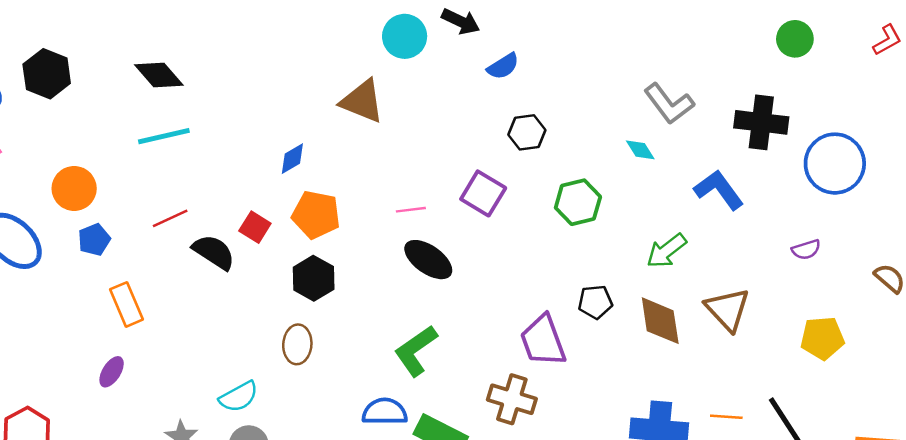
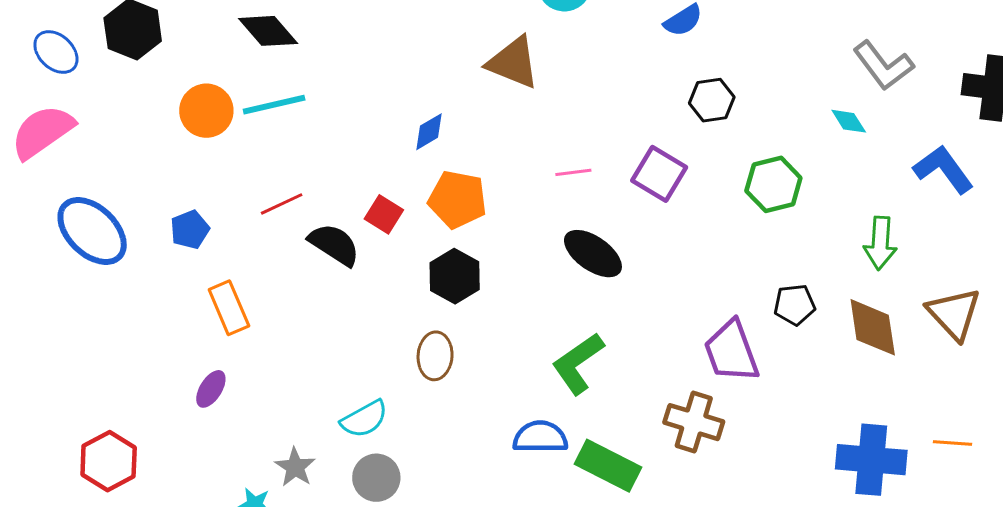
orange circle: (74, 188) -> (206, 111), moved
pink line: (411, 210) -> (573, 172), moved
green arrow: (666, 251) -> (880, 243), turned -48

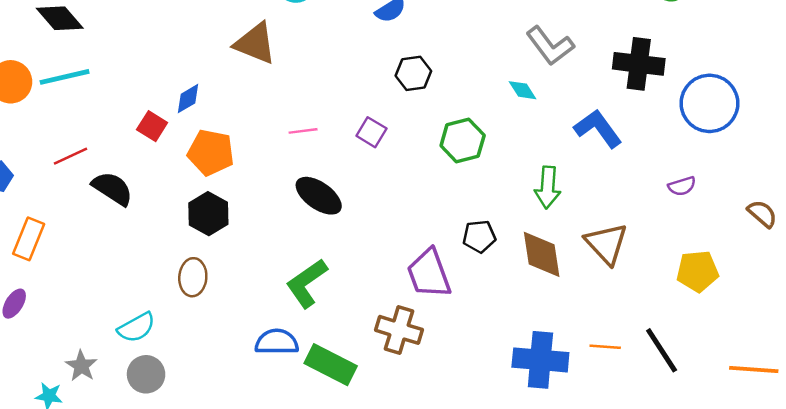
purple square: (659, 174) -> (371, 132), size x0.7
red square: (384, 214) -> (152, 126), moved
orange rectangle: (229, 308) -> (29, 239), turned 45

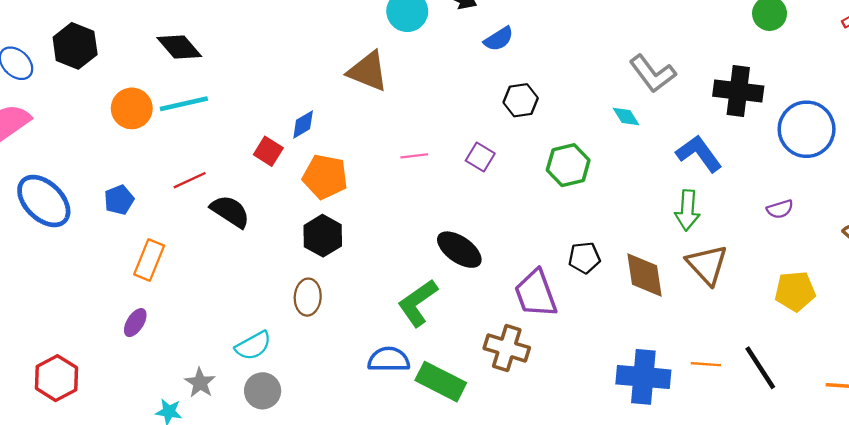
green arrow: (548, 187) -> (687, 210), moved
black ellipse: (319, 196) -> (459, 250), moved

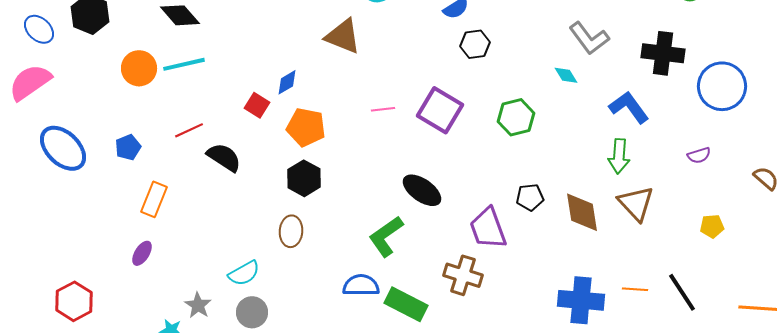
black hexagon: (521, 100) -> (475, 44), moved
purple square: (480, 157) -> (440, 110), size x1.8
yellow pentagon: (795, 291) -> (712, 226), size x0.7

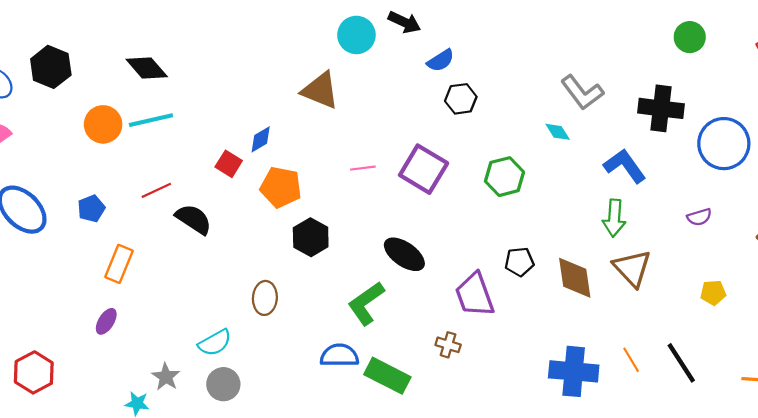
black hexagon: (304, 178) -> (311, 237), moved
brown cross: (463, 275) -> (448, 345), size x0.6
orange line: (635, 289) -> (631, 360), turned 55

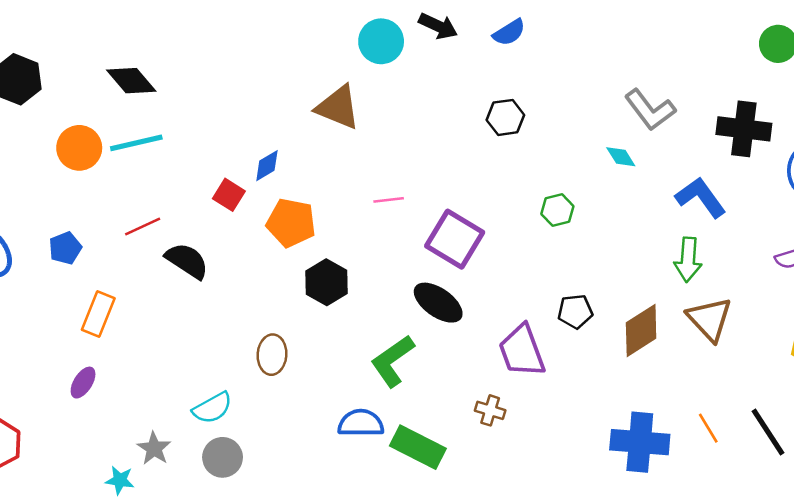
blue semicircle: (441, 61) -> (509, 32), moved
purple square: (424, 169) -> (455, 239), moved
green hexagon: (504, 177) -> (557, 210), size x0.7
brown diamond: (575, 278) -> (641, 331), turned 66

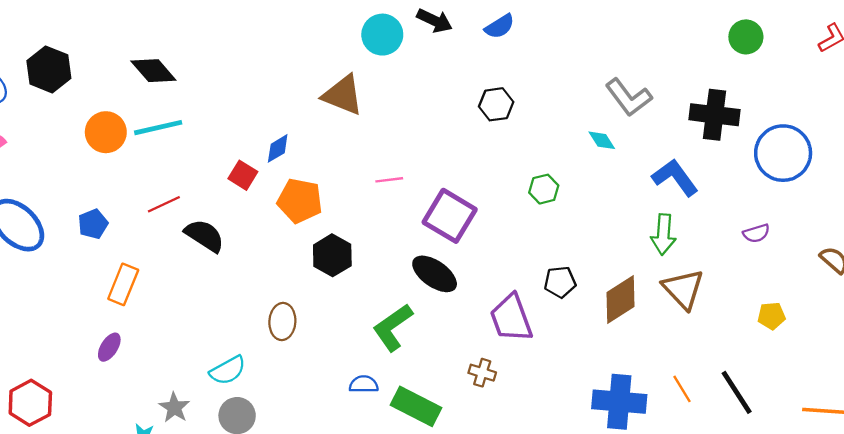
blue semicircle: (361, 423) -> (364, 384), size x0.7

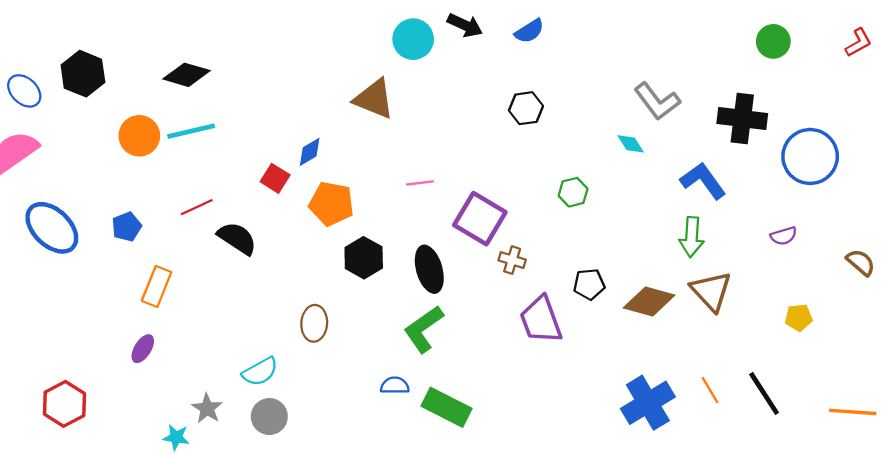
black diamond: (153, 71) -> (186, 75), turned -33
black ellipse: (435, 274) -> (429, 269), moved, turned 39
brown diamond: (620, 299) -> (649, 301), turned 48
brown cross: (482, 373) -> (512, 260), moved
blue cross: (619, 402) -> (648, 403), turned -36

